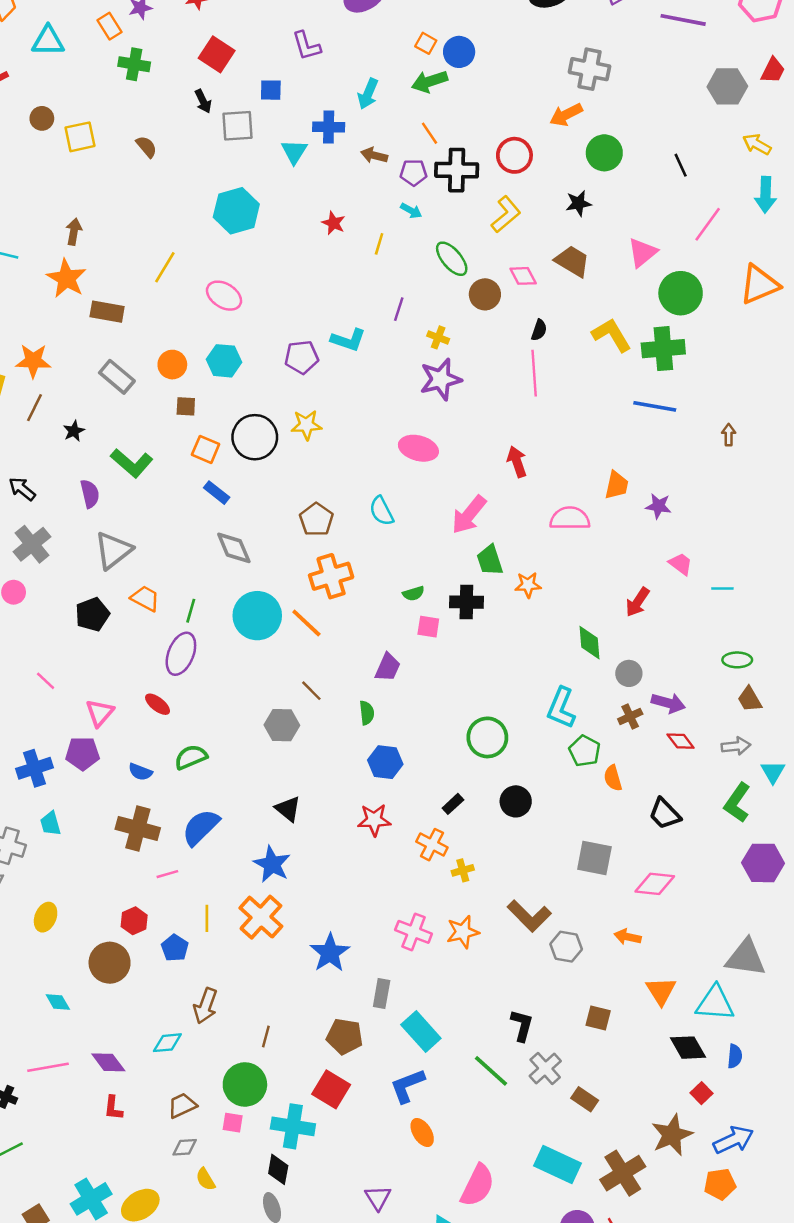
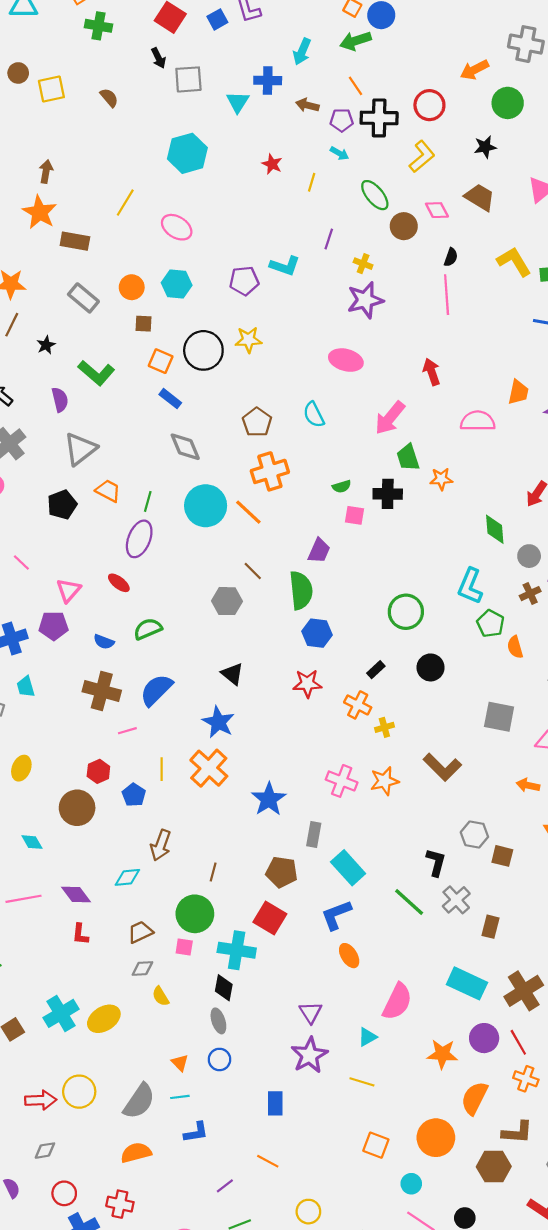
gray cross: (590, 69) -> (526, 44), moved
blue square: (271, 90) -> (217, 19), moved, turned -30
green semicircle: (367, 713) -> (301, 590), size x1.8
gray hexagon: (566, 947) -> (474, 835), moved
brown rectangle: (585, 1099) -> (491, 927), turned 70

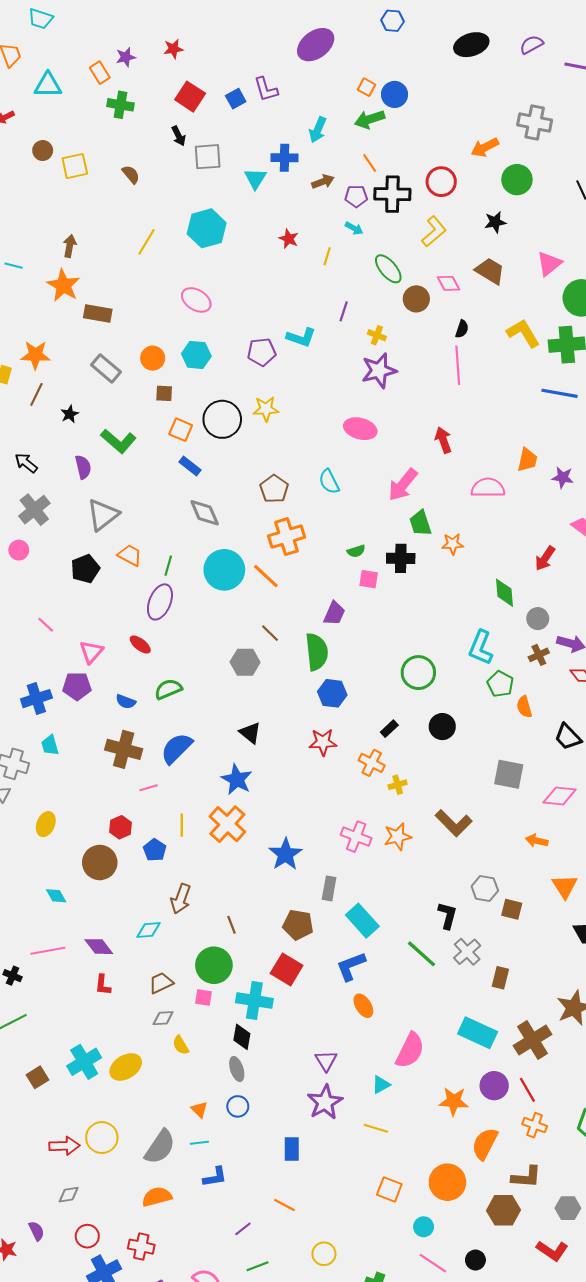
brown arrow: (307, 105) -> (323, 182), turned 145
yellow line: (125, 203) -> (146, 242), moved
brown line: (213, 872) -> (232, 925), turned -36

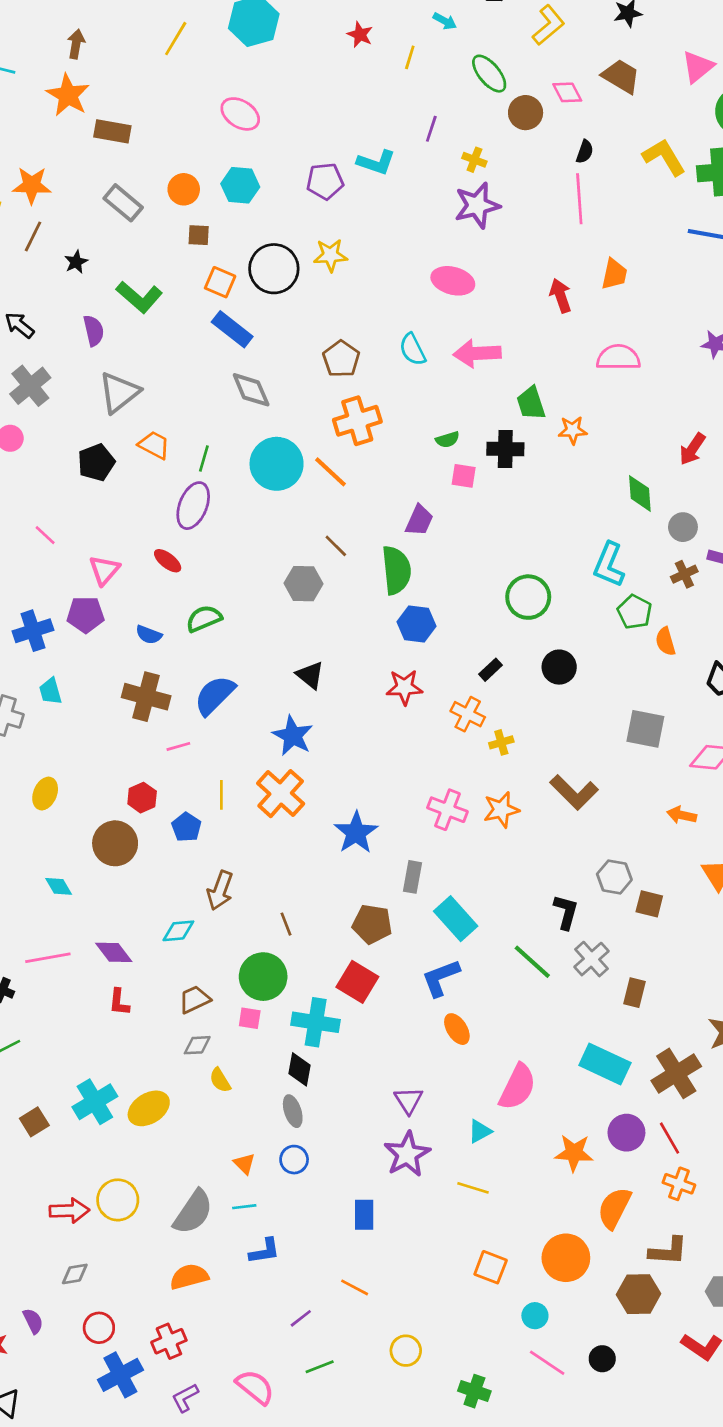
orange trapezoid: (527, 460) -> (614, 274), moved
blue rectangle: (190, 466) -> (232, 329), size x1.4
pink arrow: (403, 485) -> (477, 353), moved, turned 48
red cross: (141, 1247) -> (169, 1341), turned -35

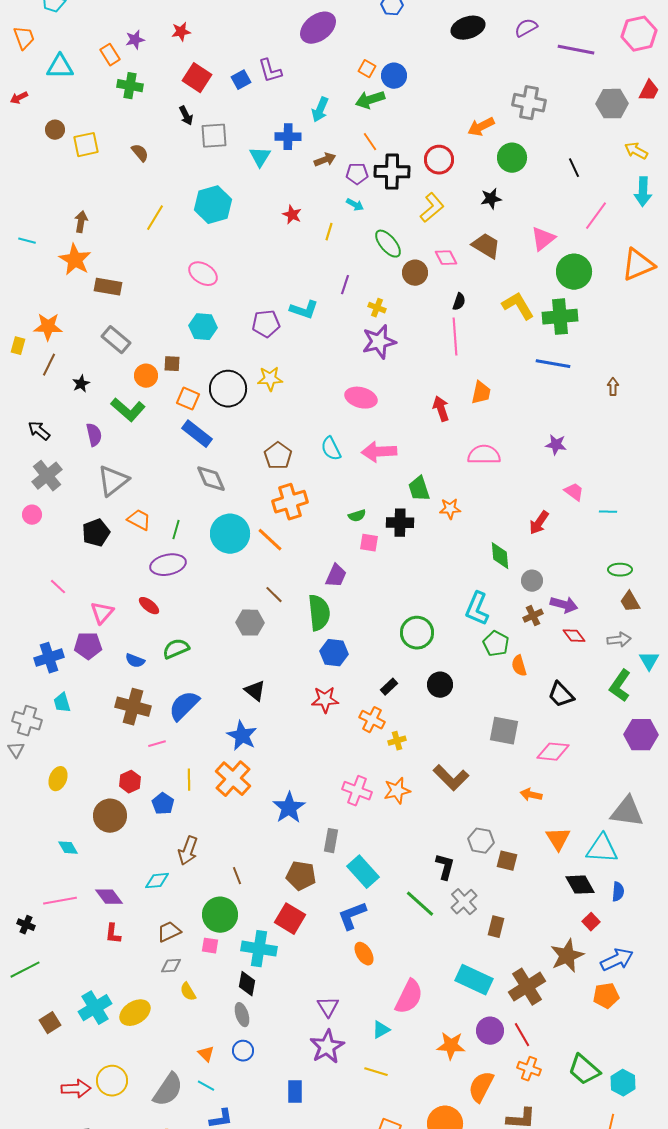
orange circle: (184, 189) -> (146, 376), moved
purple ellipse: (193, 506) -> (168, 565), turned 56
cyan line: (244, 1207) -> (206, 1086), turned 36

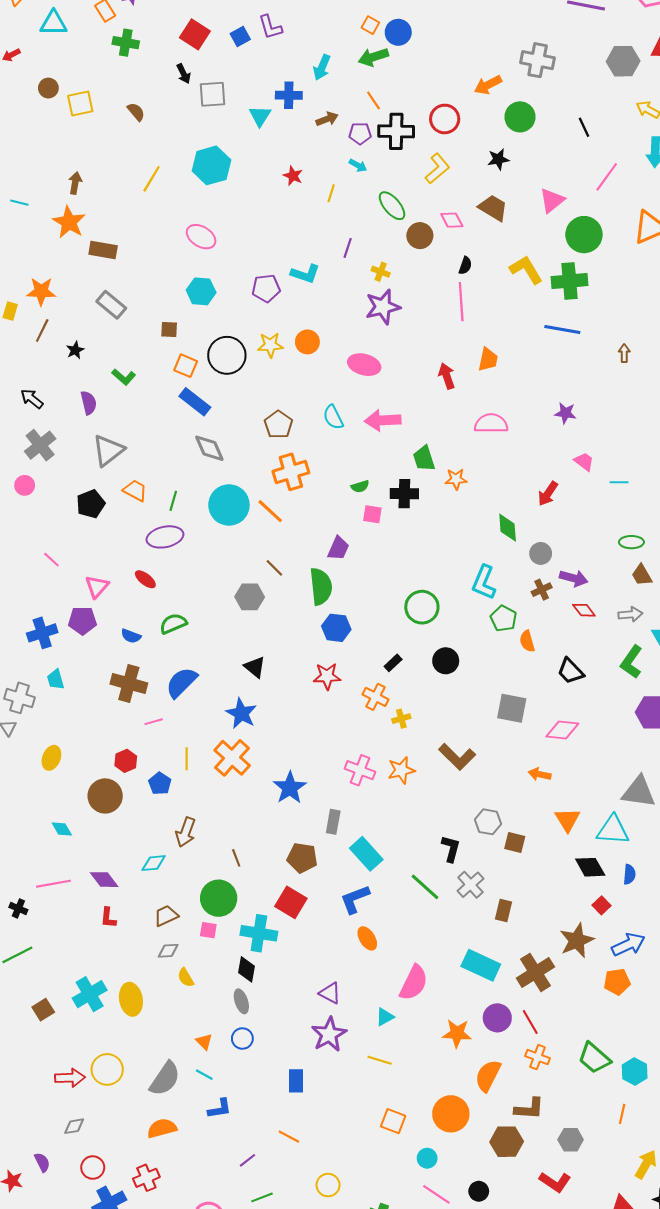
orange circle: (146, 376) -> (307, 342), moved
green L-shape: (128, 410) -> (124, 377), size x0.7
purple triangle: (328, 1007) -> (330, 993), turned -30
yellow ellipse: (135, 1013) -> (131, 999), turned -68

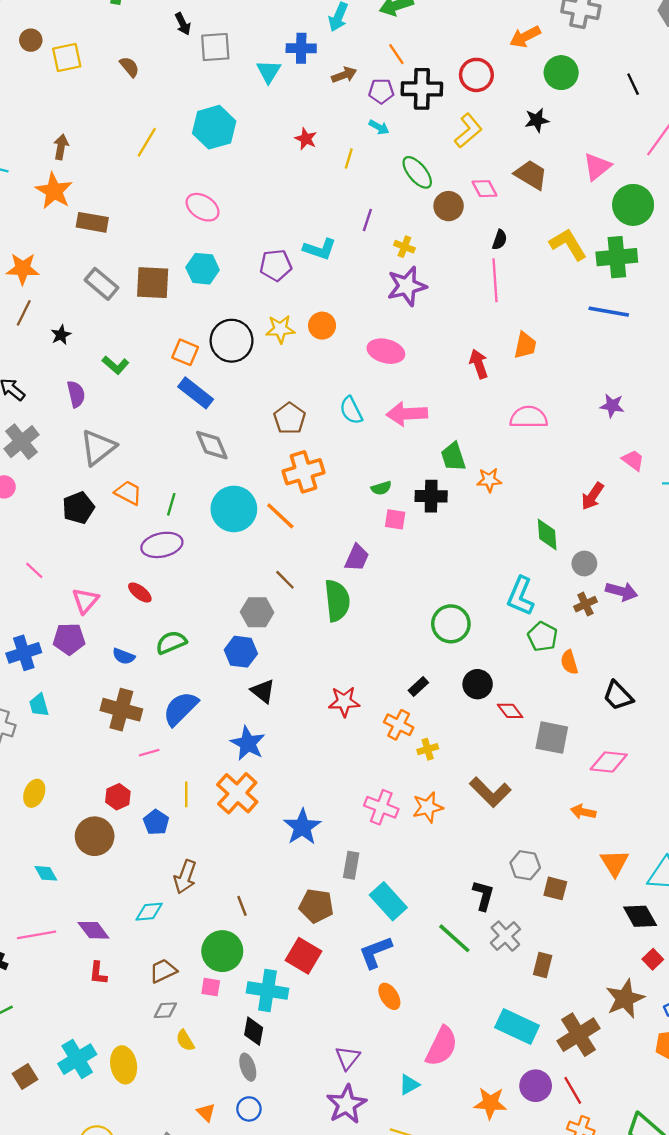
brown square: (169, 330) -> (153, 283), moved, size x1.8
red diamond: (584, 610) -> (510, 711), moved
blue hexagon: (336, 628) -> (241, 652), moved
purple triangle: (330, 993) -> (348, 1058), turned 40

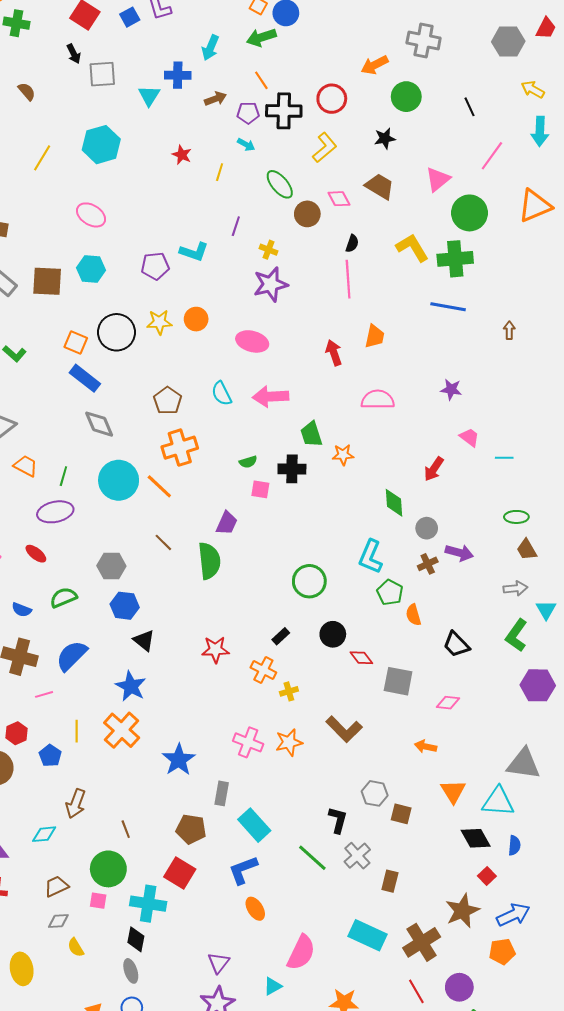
gray hexagon: (257, 612) -> (111, 566), moved
pink diamond: (609, 762) -> (448, 703), size x0.7
purple circle: (536, 1086) -> (459, 987), moved

